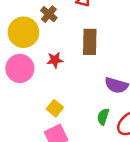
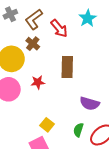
yellow square: (55, 108) -> (47, 125), moved

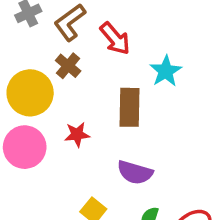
cyan star: (88, 18) -> (166, 71), moved
purple semicircle: (90, 104) -> (135, 172), moved

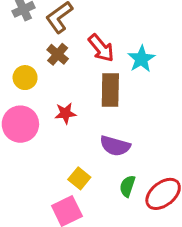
red arrow: (115, 39) -> (101, 48), moved
yellow circle: (30, 93) -> (25, 78), size x0.6

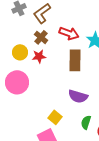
red arrow: (101, 48) -> (69, 33), turned -30
red star: (65, 113) -> (39, 56), moved

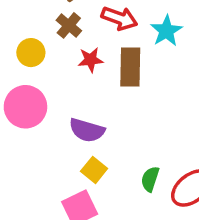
red star: (39, 56) -> (91, 60), moved
purple semicircle: (78, 96) -> (87, 130), moved

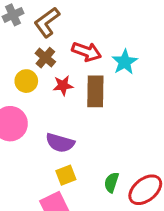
yellow circle: (31, 53) -> (26, 81), moved
yellow square: (94, 170) -> (66, 175), turned 30

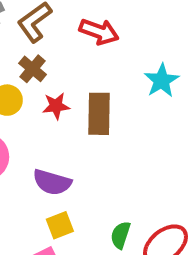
red arrow: (86, 52) -> (99, 32), moved
cyan star: (125, 62) -> (162, 81), moved

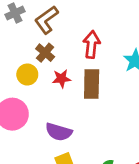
red arrow: (99, 32) -> (92, 44), moved, turned -104

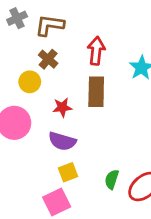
brown L-shape: (46, 20) -> (50, 25), turned 44
red star: (61, 79) -> (62, 107), moved

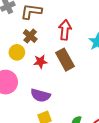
brown rectangle: (96, 92) -> (65, 60), turned -30
red star: (62, 107) -> (40, 62), moved

